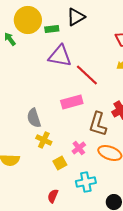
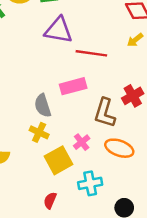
red line: (87, 75) -> (91, 53), turned -35
gray semicircle: (34, 118) -> (43, 106), moved
yellow square: (60, 163) -> (59, 160), size x1.6

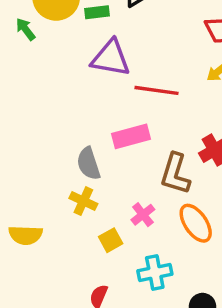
orange ellipse: (119, 148) -> (196, 223), turned 36
yellow square: (59, 160) -> (111, 240), size x0.6

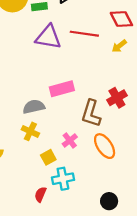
red line: (157, 90) -> (84, 34), moved
gray semicircle: (88, 164) -> (34, 107), turned 95
cyan cross: (155, 272) -> (63, 179), moved

